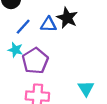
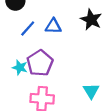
black star: (67, 18) -> (91, 20), moved
cyan star: (15, 50) -> (20, 67), moved

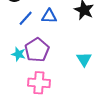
cyan triangle: (91, 91) -> (84, 59), moved

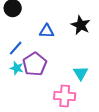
blue line: (26, 18) -> (16, 48), moved
pink cross: (39, 83) -> (65, 96), moved

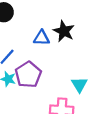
black star: (81, 25) -> (64, 31), moved

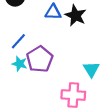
blue triangle: (42, 38) -> (53, 12), moved

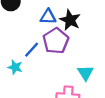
blue line: (18, 41) -> (32, 50), moved
purple pentagon: (40, 59) -> (56, 41), moved

